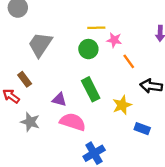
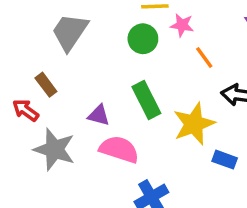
yellow star: (122, 105) -> (194, 124), size x1.4
gray star: (30, 122) -> (54, 149), size x1.4

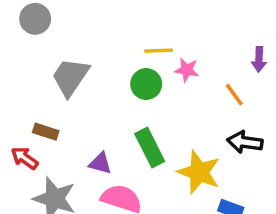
orange line: (204, 57) -> (234, 95), moved
brown rectangle: (46, 85) -> (46, 132), turned -35
yellow star: (194, 124) -> (199, 172), turned -30

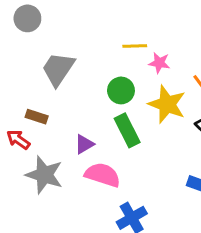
green circle: (146, 84) -> (121, 90), moved
purple triangle: (100, 163) -> (84, 144), turned -45
yellow star: (199, 172) -> (167, 104), moved

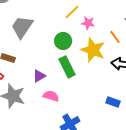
yellow line: (135, 46) -> (72, 12), turned -42
pink semicircle: (103, 175) -> (51, 96), size x0.7

